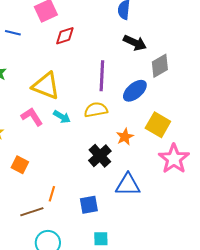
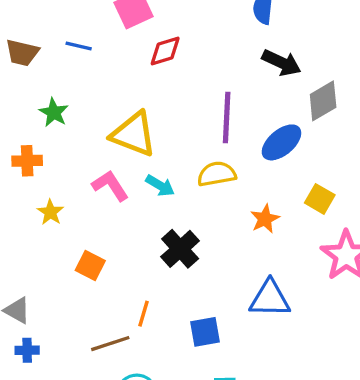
yellow square: (158, 125) -> (320, 199), size x0.7
black cross: (100, 156) -> (180, 249), moved

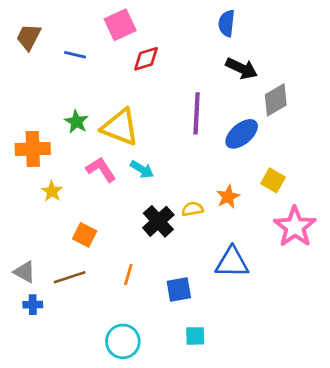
brown trapezoid: (22, 53) -> (29, 37), moved, turned 104
green star: (54, 112) -> (76, 122), moved
orange cross: (27, 161) -> (33, 149), size x1.4
yellow semicircle: (217, 174) -> (192, 209), moved, size x0.7
brown line: (110, 344) -> (70, 277), moved

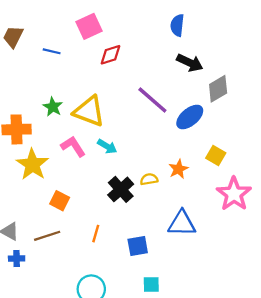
purple line: (197, 113) -> (152, 100), turned -52
yellow star: (52, 191) -> (32, 165), size x1.8

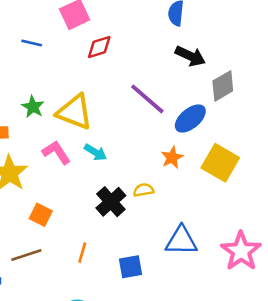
yellow square: (216, 155) -> (220, 163), size x1.6
orange star: (178, 169) -> (172, 158), moved
pink star: (234, 194) -> (241, 251), moved

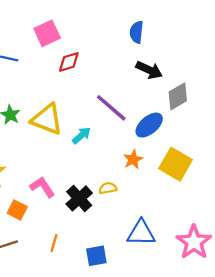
pink L-shape: (56, 152) -> (42, 187), moved
cyan arrow: (95, 152) -> (81, 135), moved, turned -72

